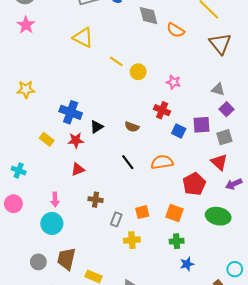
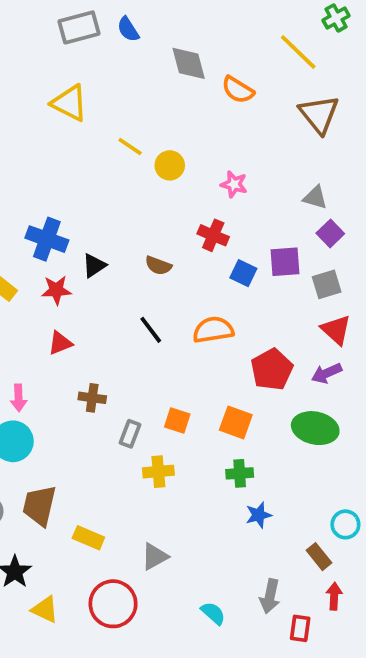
red triangle: (219, 162) -> (336, 330), moved
purple arrow: (234, 184) -> (327, 373), moved
orange square: (142, 212) -> (177, 421), turned 32

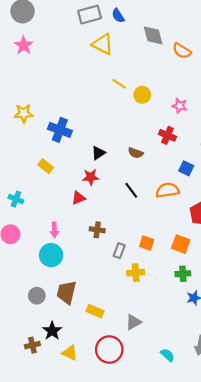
yellow triangle: (70, 103) -> (103, 44), moved
blue cross: (47, 239) -> (60, 130), moved
blue square: (243, 273) -> (186, 168), moved
red star: (56, 290) -> (91, 177), moved

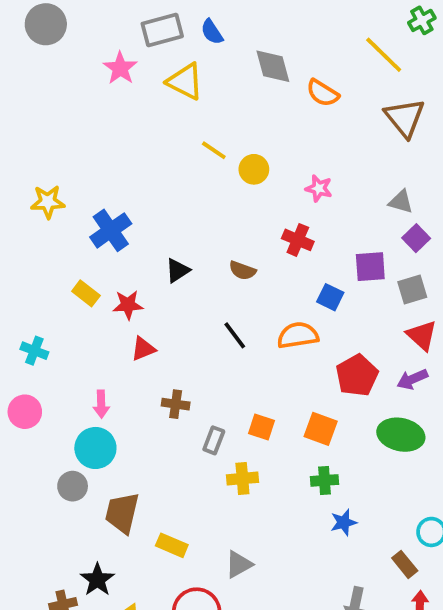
pink star: (24, 45) -> (120, 68), moved
blue cross: (60, 130) -> (111, 230), turned 35
red star: (91, 177) -> (128, 305), moved
gray circle: (37, 296) -> (73, 486), moved

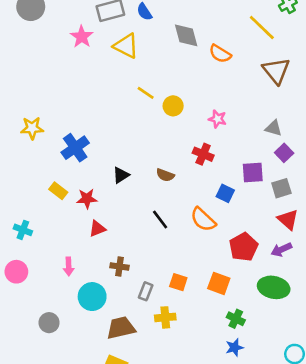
orange semicircle: (298, 335) -> (203, 219), turned -128
cyan circle: (95, 448) -> (92, 297), moved
green cross: (324, 480) -> (236, 319), moved, turned 30
brown trapezoid: (122, 513) -> (121, 328), moved, turned 64

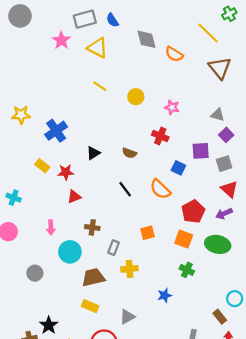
yellow line: (146, 93) -> (100, 86), moved
orange square: (178, 282) -> (148, 233), moved, turned -32
orange square: (219, 283) -> (184, 239), moved
blue star: (234, 347) -> (165, 295), moved

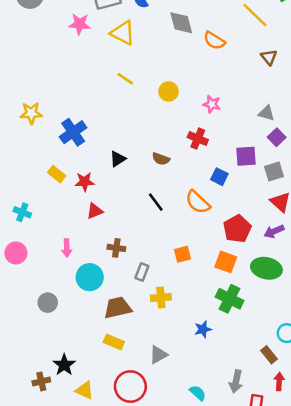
pink star: (61, 40) -> (79, 24), turned -30
brown triangle: (220, 68) -> (269, 57), size x0.6
green cross: (187, 270) -> (230, 299), size x1.5

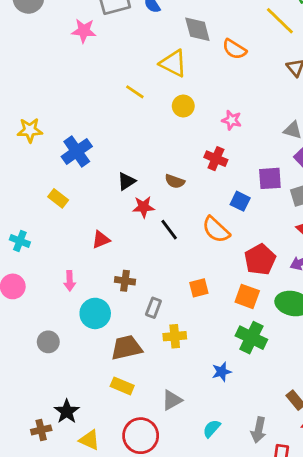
yellow triangle: (123, 33) -> (173, 63), moved
red star: (85, 182) -> (143, 207), moved
cyan semicircle: (198, 393) -> (212, 429), moved, turned -90

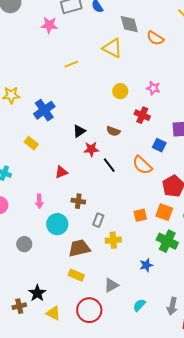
yellow line: (135, 92) -> (71, 64), moved, turned -56
yellow circle: (183, 106) -> (120, 91), moved
orange square: (199, 288) -> (140, 215), moved

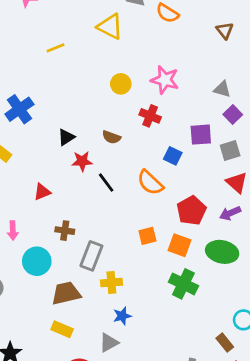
pink star: (153, 88) -> (165, 80), size x1.5
orange square: (140, 215) -> (147, 236), moved
gray rectangle: (98, 220) -> (91, 256), size x1.5
blue star: (146, 265) -> (122, 316), moved

